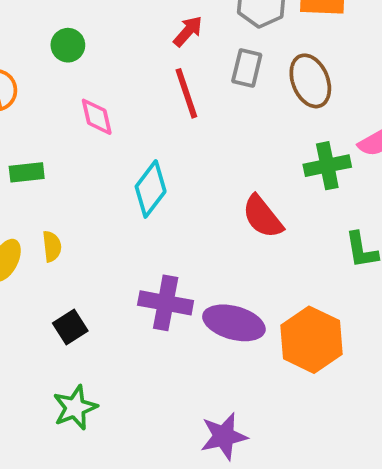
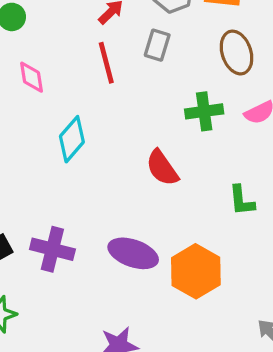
brown ellipse: (310, 81) -> (237, 53), moved
green cross: (327, 166) -> (204, 111), moved
purple cross: (166, 303) -> (52, 249), moved

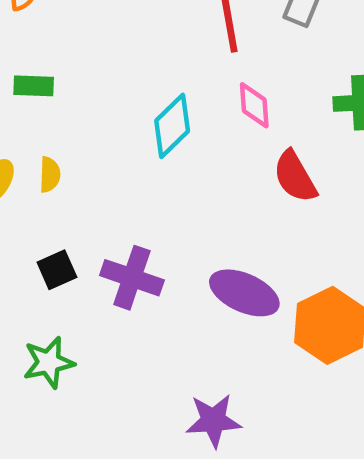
pink diamond: (32, 77) -> (254, 105), moved

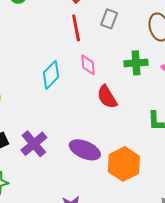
purple cross: (132, 278) -> (34, 144), turned 32

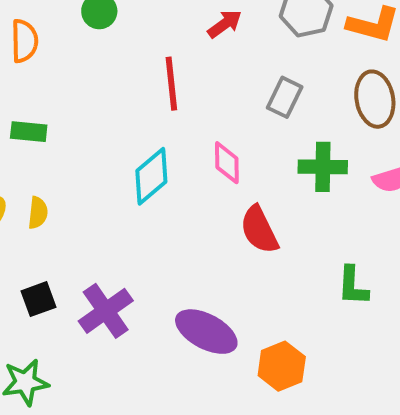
gray rectangle: (109, 19) -> (285, 97), moved
red line: (76, 28) -> (171, 84), moved
orange hexagon: (124, 164) -> (282, 366), size x0.7

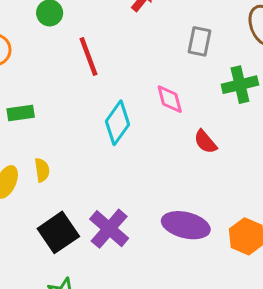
red line: (171, 84) -> (89, 56), moved
red semicircle: (259, 230) -> (205, 142), size x0.7
black square: (38, 299) -> (58, 232), size x1.5

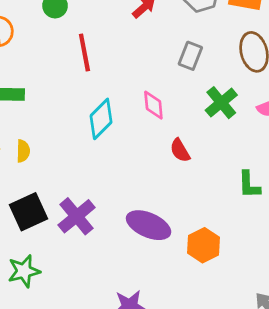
green cross: (240, 85) -> (221, 103), turned -36

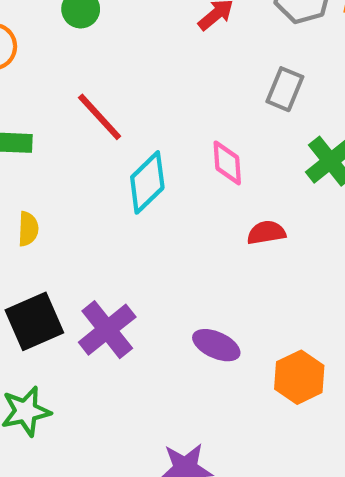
red line: (84, 52) -> (100, 117), moved, turned -33
red semicircle: (180, 150) -> (266, 233), turned 110
purple ellipse: (149, 225) -> (216, 345), size x0.7

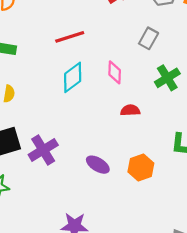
red line: (100, 117) -> (70, 37), moved, turned -72
orange hexagon: (299, 377) -> (141, 168), moved

